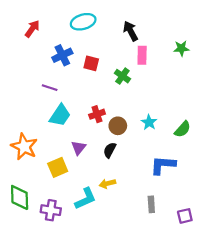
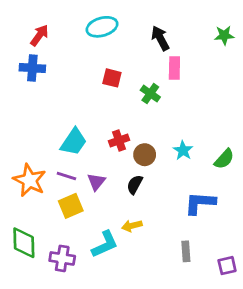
green star: (181, 48) -> (224, 35), moved
blue cross: (62, 55) -> (32, 68), moved, turned 30
purple line: (50, 88) -> (66, 176), moved

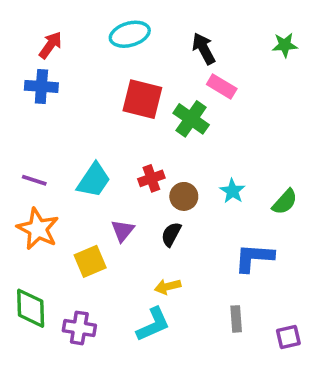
pink rectangle: (174, 68) -> (222, 86), turned -60
red square: (112, 78) -> (142, 99), size x1.6
green cross: (150, 94) -> (191, 119), size x1.4
purple line: (66, 176) -> (34, 180), moved
cyan L-shape: (105, 244) -> (153, 324), moved

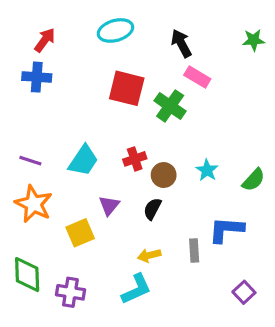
gray rectangle: (236, 319) -> (194, 250), moved
purple square: (288, 337) -> (244, 292), moved, turned -30

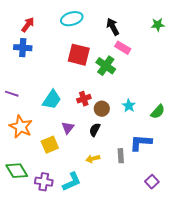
purple line: (30, 161) -> (12, 94), moved
green diamond: (27, 275) -> (17, 171), turned -30
cyan L-shape: (136, 289) -> (72, 182), moved

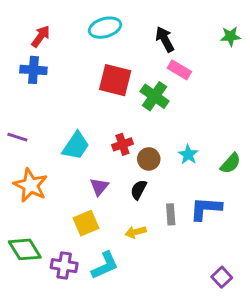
yellow square: (50, 145) -> (86, 223), moved
gray rectangle: (121, 156) -> (171, 214), moved
purple square: (152, 182) -> (222, 277), moved

